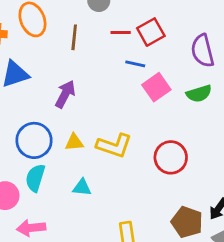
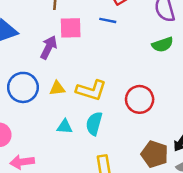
pink square: (156, 87) -> (71, 28), moved, turned 35
cyan semicircle: (35, 178) -> (94, 124), moved

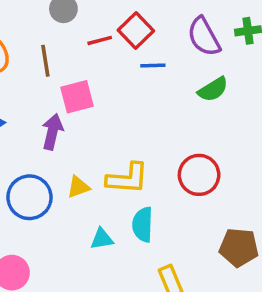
blue line: (108, 20) -> (153, 65), moved

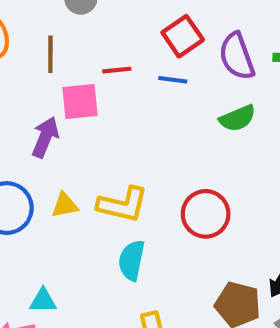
red square: (136, 31) -> (183, 36), moved
red line: (100, 40) -> (117, 70), moved
cyan triangle: (102, 239) -> (43, 301), moved

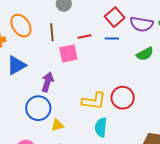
purple semicircle: (237, 56) -> (142, 24), turned -55
purple arrow: (45, 137) -> (47, 82), moved
yellow triangle: (65, 205) -> (57, 125), moved
red circle: (206, 214) -> (123, 98), moved

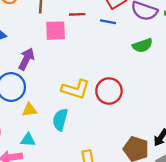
cyan semicircle: (101, 127) -> (60, 120), moved

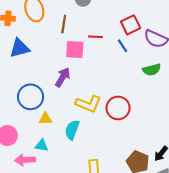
blue line: (108, 22) -> (122, 46), turned 40
purple arrow: (26, 59) -> (63, 77), moved

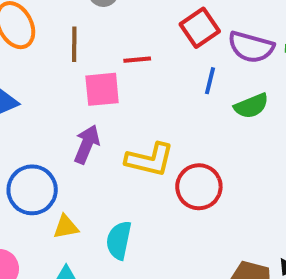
blue line: (122, 46) -> (210, 81), moved, turned 56
yellow L-shape: (88, 104) -> (150, 160), moved

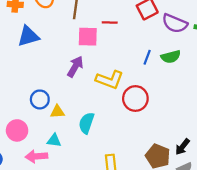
blue line: (210, 81) -> (147, 57), moved
blue circle: (32, 190) -> (40, 99), moved, size x0.7

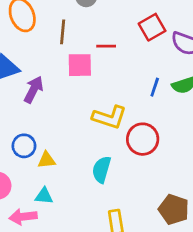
purple arrow: (75, 67) -> (34, 90), moved
cyan semicircle: (86, 123) -> (102, 169), moved

